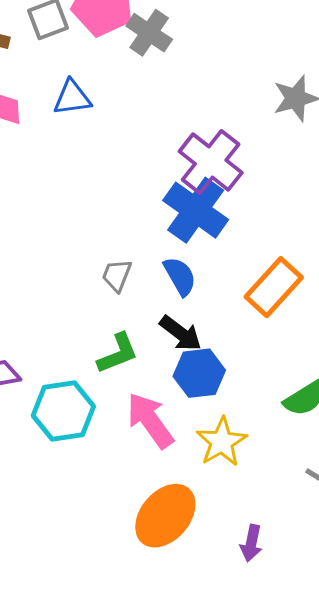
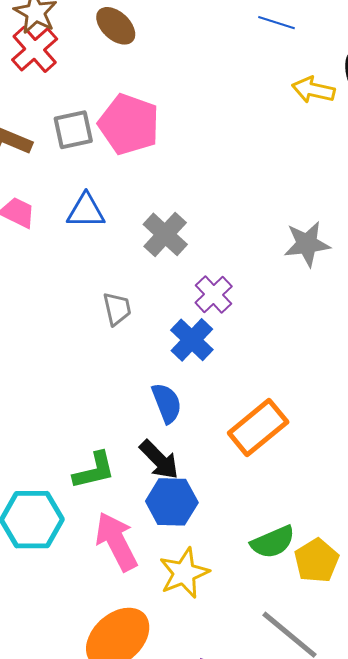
gray cross: (149, 33) -> (165, 234), moved
purple cross: (211, 162) -> (214, 295), size x0.6
blue cross: (196, 210) -> (192, 340), size x0.7
gray trapezoid: (117, 275) -> (117, 309), moved, turned 138

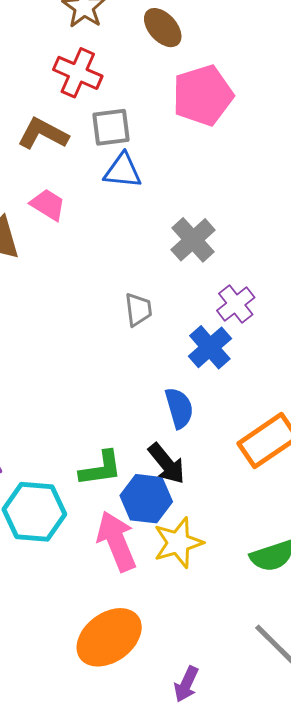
red cross: (35, 49) -> (78, 73), moved, turned -30
pink pentagon: (129, 124) -> (203, 95), moved, turned 30
blue triangle: (86, 211) -> (123, 171), moved
blue hexagon: (172, 502) -> (146, 499), moved
yellow star: (184, 573) -> (178, 543), moved

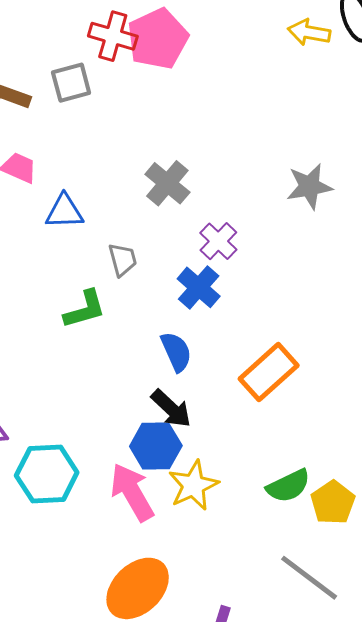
red cross: (78, 73) -> (113, 36), moved
blue triangle: (123, 171) -> (64, 211), moved
green L-shape: (101, 468) -> (85, 309), moved

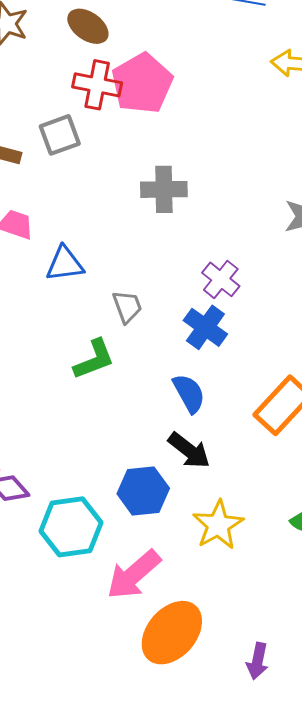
gray cross: (167, 183) -> (164, 189), moved, turned -36
blue hexagon: (156, 446) -> (143, 491), moved
pink arrow: (132, 492) -> (134, 575), moved, turned -96

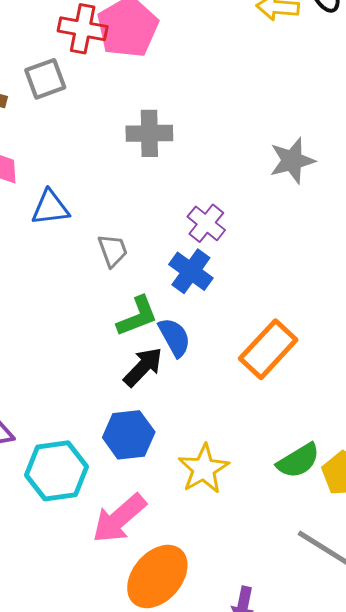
green L-shape: (94, 359) -> (137, 316), moved
black arrow: (189, 450) -> (143, 367), moved, turned -84

